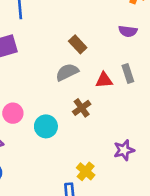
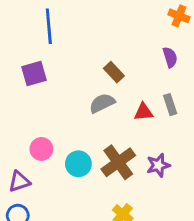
purple semicircle: (128, 31) -> (170, 57), turned -114
brown cross: (82, 108) -> (118, 162), moved, size x1.6
purple star: (124, 150) -> (158, 165), moved

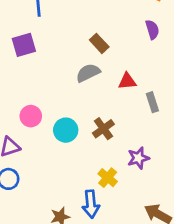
gray rectangle: (170, 105) -> (152, 102), moved
brown cross: (118, 162) -> (103, 129), size x0.7
purple star: (158, 165) -> (138, 158), moved

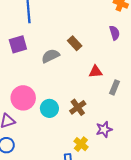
gray semicircle: (88, 73) -> (50, 56), moved
gray rectangle: (152, 102) -> (115, 87), turned 40
pink circle: (31, 116) -> (23, 98), size x1.5

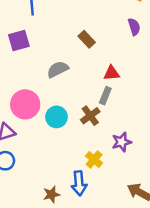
gray semicircle: (50, 56) -> (58, 69), moved
gray rectangle: (115, 87) -> (105, 96), moved

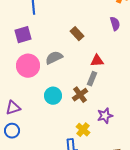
pink circle: (25, 104) -> (28, 66), moved

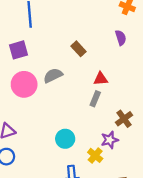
brown cross: (80, 95) -> (124, 119), moved
cyan circle: (53, 96) -> (65, 139), moved
yellow cross: (83, 130) -> (95, 155), moved

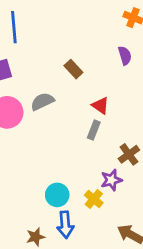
red triangle: (101, 79) -> (101, 106), turned 40
cyan circle: (65, 139) -> (57, 195), moved

